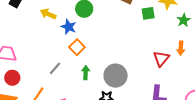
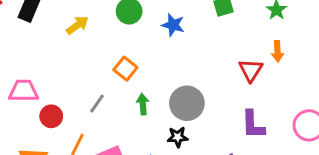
yellow arrow: (48, 14) -> (77, 25), turned 126
blue star: (69, 27) -> (173, 25), moved
red circle: (12, 78) -> (51, 116), moved

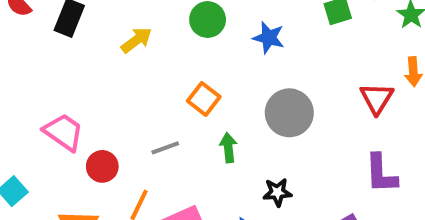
pink trapezoid: (24, 91) -> (63, 132), turned 36
gray circle: (187, 103) -> (289, 113), moved
gray line: (97, 104) -> (165, 148), turned 36

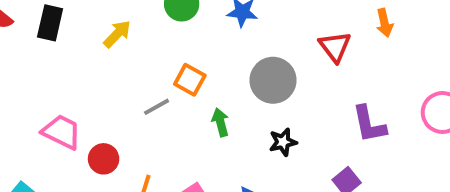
red triangle: (377, 98) -> (335, 47), moved
gray line: (165, 148) -> (157, 107), moved
black star: (277, 192) -> (283, 142), moved

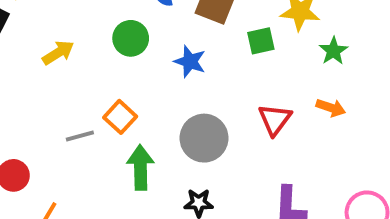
orange arrow: (385, 23) -> (331, 108), turned -72
green arrow: (220, 122) -> (140, 168), size x1.5

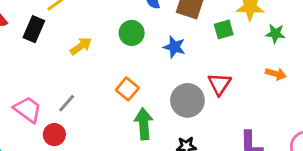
green star: (333, 51) -> (275, 34), turned -30
red triangle: (275, 119) -> (219, 84), moved
gray line: (80, 136) -> (67, 103), moved, turned -30

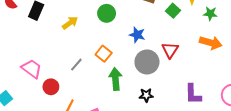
green square: (224, 29) -> (173, 11), turned -32
blue star: (174, 47) -> (137, 35), moved
orange arrow: (276, 74) -> (211, 43), size x1.5
gray line: (67, 103) -> (76, 65), moved

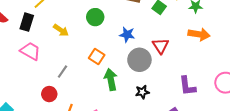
yellow arrow: (70, 23) -> (61, 30), turned 77
gray line: (76, 65) -> (62, 72), moved
pink trapezoid: (32, 69) -> (30, 51), moved

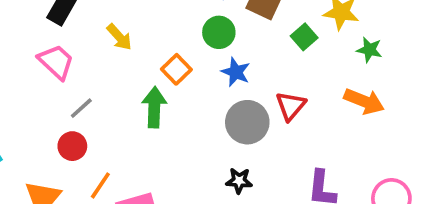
green circle: (95, 17) -> (219, 32), moved
orange square: (97, 56) -> (176, 69), moved
gray line: (62, 72) -> (81, 108), moved
green arrow: (111, 80) -> (154, 107), moved

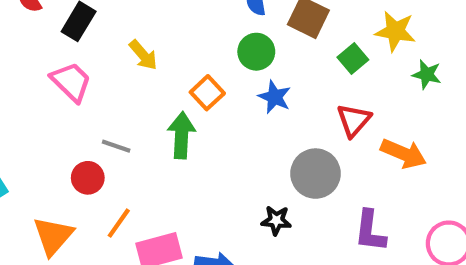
orange arrow: (364, 101) -> (404, 154), moved
red triangle: (291, 106) -> (354, 120), moved
gray line: (81, 108) -> (116, 146), moved, turned 60
gray circle: (247, 122) -> (316, 174), moved

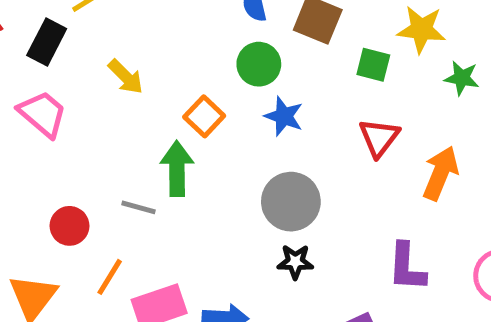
green square: (353, 58) -> (373, 65), turned -32
gray line: (116, 146) -> (138, 207), moved
orange arrow: (404, 154) -> (440, 173), turned -87
gray circle: (316, 174) -> (291, 202), moved

